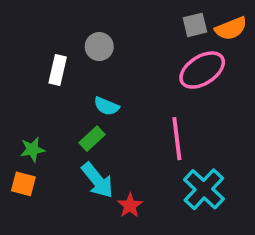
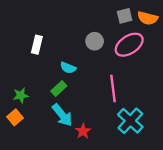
orange semicircle: (231, 28) -> (148, 18), turned 36
gray circle: (99, 47) -> (95, 41), moved
orange square: (23, 184) -> (15, 117), turned 35

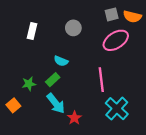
gray circle: (95, 41) -> (73, 28), moved
white rectangle: (37, 45) -> (32, 31), moved
green star: (21, 95) -> (29, 84), moved

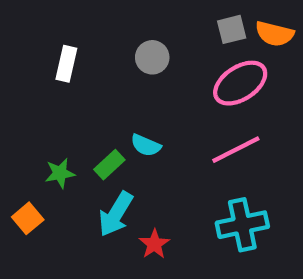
cyan semicircle: (61, 61) -> (146, 145), moved
pink line: (101, 80) -> (236, 150), moved, turned 70
cyan arrow: (56, 103) -> (116, 214), turned 70
cyan cross: (117, 109) -> (242, 225), turned 35

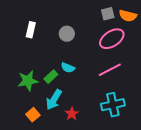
gray circle: (152, 57) -> (67, 34), moved
green star: (60, 173) -> (28, 81), size x1.5
orange square: (28, 218) -> (33, 115), moved

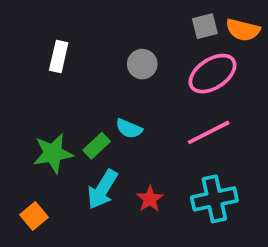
gray circle: (67, 34) -> (142, 64), moved
red star: (72, 114) -> (150, 199), moved
orange square: (33, 115) -> (34, 216), moved

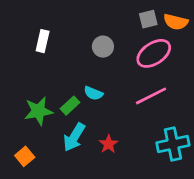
cyan cross: (214, 199) -> (173, 144), moved

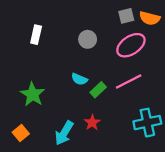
green rectangle: (70, 106) -> (98, 90), moved
green star: (38, 111) -> (33, 94), turned -30
cyan arrow: (74, 137) -> (64, 133), moved

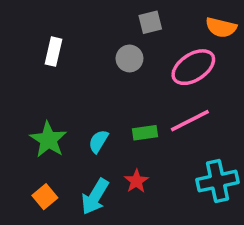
gray square: (126, 16) -> (150, 22), moved
cyan semicircle: (79, 79) -> (98, 141), moved, turned 98
green rectangle: (98, 90) -> (145, 133), turned 35
orange square: (21, 133) -> (45, 197), moved

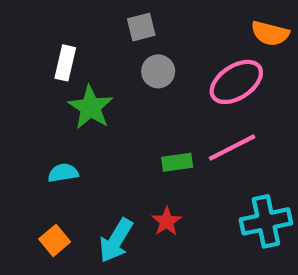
gray square: (150, 22) -> (141, 27), moved
green star: (48, 140) -> (91, 107), moved
cyan semicircle: (98, 141) -> (63, 173), moved, turned 50

